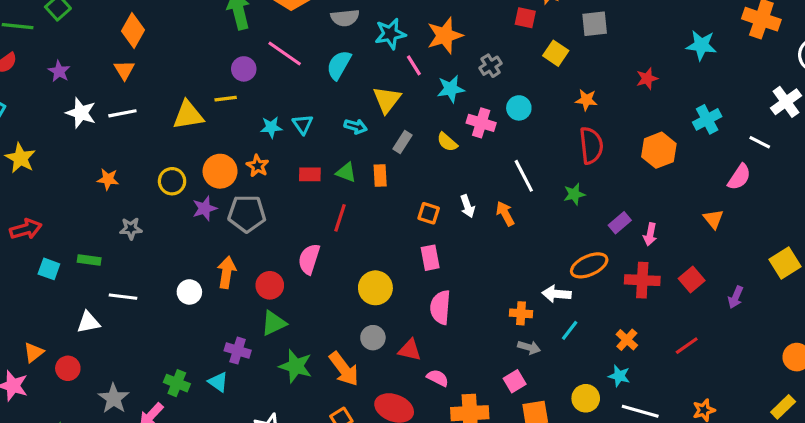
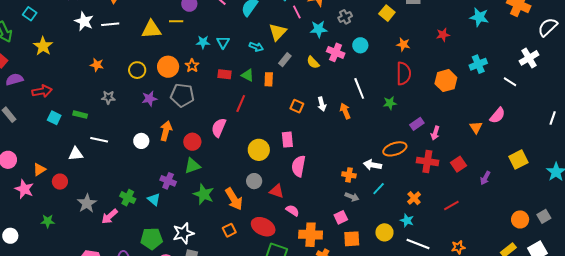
pink semicircle: (739, 177) -> (497, 115), moved
purple star: (205, 208) -> (149, 99), moved
pink rectangle: (430, 258) -> (287, 140), moved

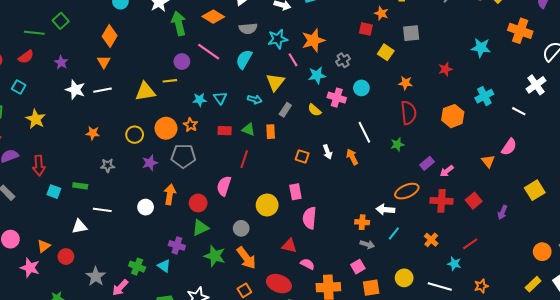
red arrow: (42, 91) -> (39, 165), turned 102
pink arrow: (435, 133) -> (447, 171), turned 40
gray circle: (254, 181) -> (241, 228), moved
cyan star: (407, 220) -> (454, 264), moved

